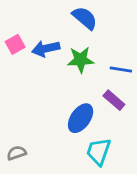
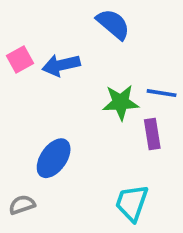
green star: (81, 60) -> (121, 102), moved
purple rectangle: (114, 100) -> (152, 134), turned 40
blue ellipse: (81, 118) -> (54, 158), moved

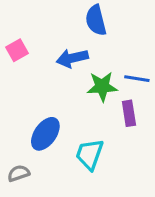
blue semicircle: (113, 24) -> (96, 20), turned -144
blue arrow: (61, 65) -> (72, 58), moved
cyan trapezoid: (132, 203) -> (90, 154), moved

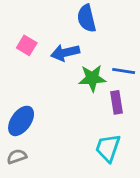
pink square: (17, 50) -> (27, 45), moved, turned -30
blue ellipse: (45, 134) -> (21, 121), moved
cyan trapezoid: (90, 154) -> (108, 148), moved

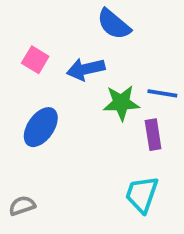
blue semicircle: (87, 18) -> (114, 24), turned -36
blue ellipse: (21, 121) -> (41, 127), moved

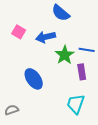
green star: (121, 103) -> (65, 55), turned -30
blue ellipse: (41, 127) -> (34, 79), moved, turned -70

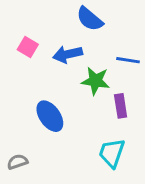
blue line: (87, 50) -> (128, 60), moved
green star: (65, 55) -> (96, 81), turned -30

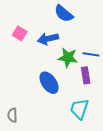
blue line: (128, 60) -> (91, 54), moved
blue ellipse: (50, 116) -> (49, 83), moved
gray semicircle: (17, 162) -> (12, 115), turned -72

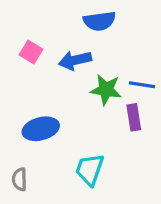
blue semicircle: (64, 14) -> (99, 21), turned -48
blue ellipse: (49, 83) -> (41, 129), moved, turned -70
cyan trapezoid: (79, 109) -> (90, 170), moved

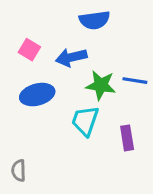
purple rectangle: (134, 117) -> (127, 138), moved
blue ellipse: (41, 129) -> (37, 95), moved
cyan trapezoid: (90, 170) -> (85, 121), moved

